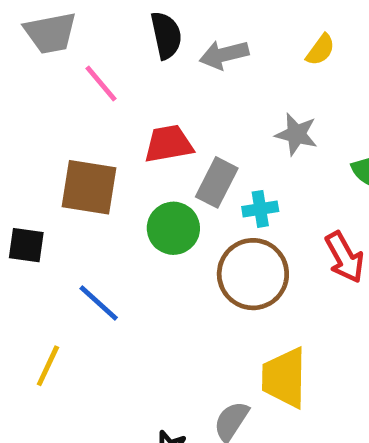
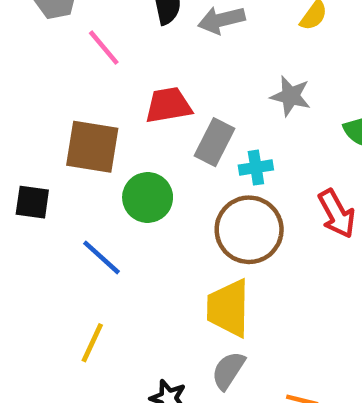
green circle: (173, 228) -> (148, 197), moved
yellow line: (48, 366) -> (92, 343), moved
yellow trapezoid: (284, 378) -> (228, 308), moved

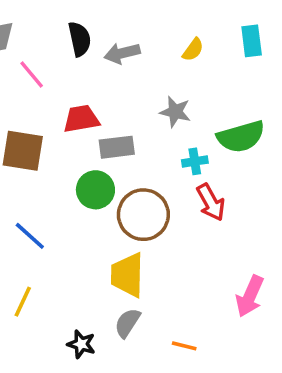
gray rectangle: (214, 142) -> (117, 147), turned 56
cyan cross: (256, 168) -> (195, 161), moved
green circle: (148, 197) -> (95, 190), moved

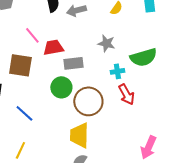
pink line: (32, 74) -> (32, 35), moved

